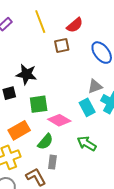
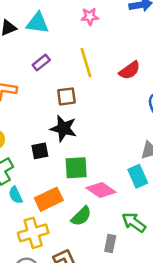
brown square: (62, 46) -> (66, 96), moved
gray rectangle: (52, 162) -> (110, 244), moved

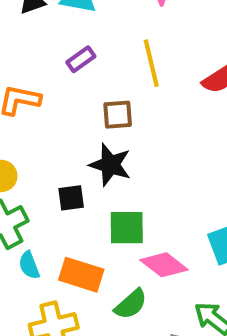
orange rectangle: (49, 199) -> (81, 275), turned 40

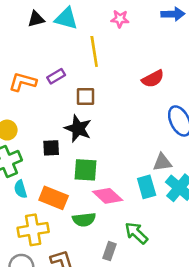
purple rectangle: (81, 59) -> (56, 76), moved
yellow line: (151, 63) -> (94, 51), moved
green semicircle: (131, 304) -> (84, 220), turned 30

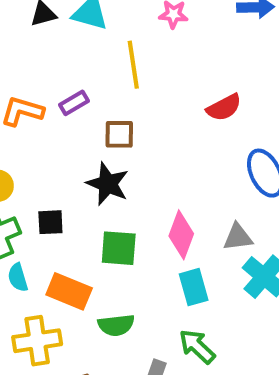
black square: (51, 148) -> (50, 222), moved
cyan rectangle: (147, 187) -> (194, 287), moved
pink diamond: (108, 196) -> (181, 235), moved, turned 68

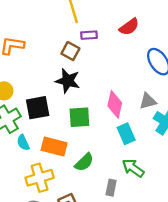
purple rectangle: (74, 103) -> (89, 35), moved, turned 35
brown square: (119, 134) -> (70, 51), turned 36
black square: (50, 222) -> (38, 108), size x1.5
green semicircle: (116, 325) -> (84, 162), turned -30

